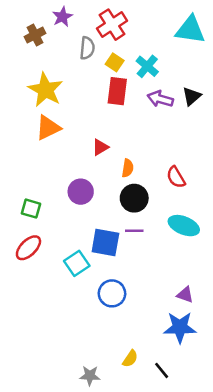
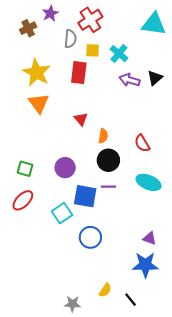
yellow square: (115, 62) -> (93, 50), turned -32
red rectangle: (117, 91) -> (79, 73), moved
orange triangle: (48, 128) -> (39, 103), turned -40
red triangle: (100, 147) -> (81, 119), turned -40
purple circle: (81, 192) -> (65, 168), moved

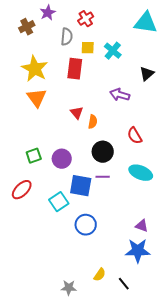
red cross: (90, 20) -> (86, 19), size x0.7
purple arrow: (130, 80) -> (120, 95), moved
orange semicircle: (103, 136) -> (93, 122), moved
green square: (25, 169) -> (34, 156), moved, turned -35

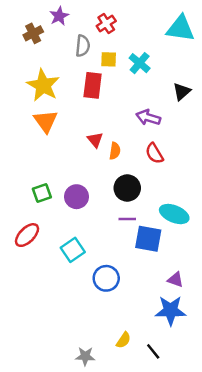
red semicircle: (135, 136) -> (154, 153), moved
blue square: (81, 186) -> (148, 239), moved

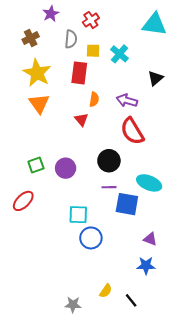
brown cross: (33, 33) -> (31, 38), moved
orange semicircle: (115, 151) -> (94, 99), moved
red semicircle: (154, 153) -> (132, 131), size x1.5
cyan square: (73, 250) -> (78, 215), moved, turned 36
blue star: (171, 310) -> (146, 265), size x0.7

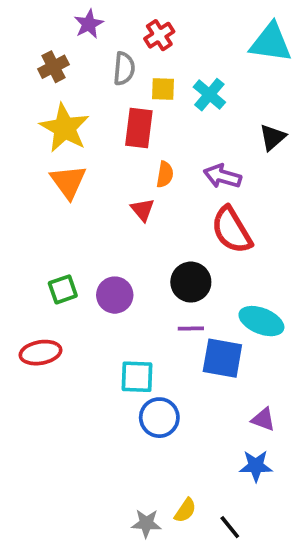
red ellipse: (23, 201) -> (40, 353), turned 35
gray star: (73, 305) -> (146, 523), moved

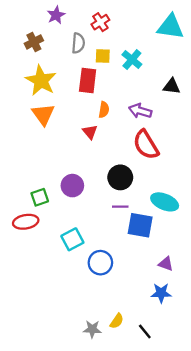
black triangle: (273, 137) -> (172, 86), turned 48
green square: (63, 289) -> (40, 197), moved
cyan square: (137, 377) -> (72, 239), moved, turned -30

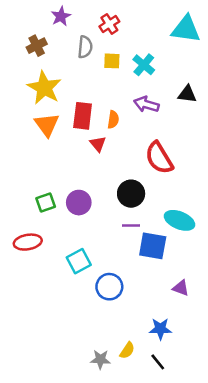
red rectangle: (88, 81) -> (83, 116), moved
purple arrow: (140, 111) -> (146, 104), moved
green square: (40, 197) -> (46, 203), moved
blue star: (161, 293) -> (160, 329), moved

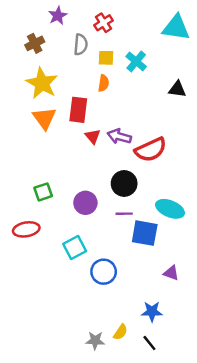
purple arrow: (146, 104) -> (119, 136), moved
orange semicircle: (113, 120) -> (104, 83), moved
red semicircle: (159, 158) -> (151, 150), turned -84
purple circle: (79, 203) -> (85, 203), moved

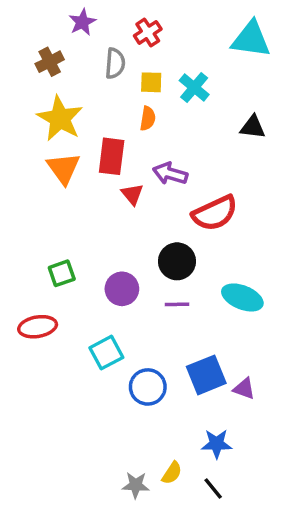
purple arrow: (119, 136) -> (170, 174), moved
blue square: (145, 233) -> (206, 375), moved, turned -32

